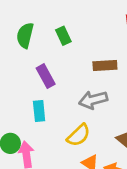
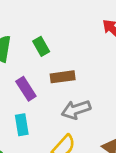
brown rectangle: (105, 66) -> (63, 77), moved

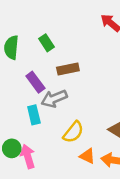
gray arrow: (76, 110) -> (54, 99), moved

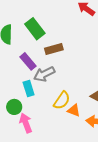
green rectangle: (46, 43) -> (35, 29), size x1.5
green circle: (12, 148) -> (14, 107), moved
orange triangle: (87, 156) -> (74, 110), moved

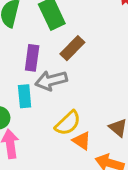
brown rectangle: (54, 49) -> (72, 48), turned -42
purple rectangle: (28, 61) -> (32, 58), turned 36

